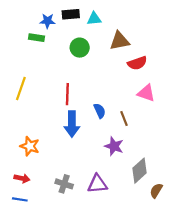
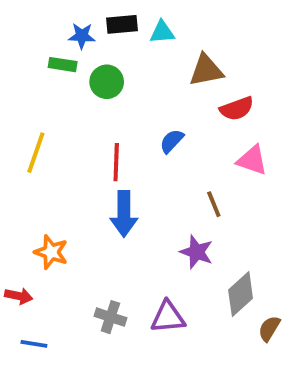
green circle: (80, 48) -> (107, 82), moved
blue semicircle: (100, 111) -> (172, 141), moved, turned -112
red arrow: (22, 178) -> (19, 296), moved

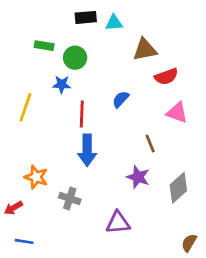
blue star: (82, 36) -> (62, 84), moved
gray diamond: (241, 294) -> (178, 188), moved
red arrow: (19, 296) -> (13, 208), turned 138
gray cross: (110, 317) -> (70, 199), moved
brown semicircle: (269, 329) -> (189, 243), moved

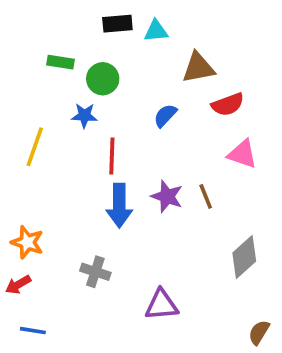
blue semicircle: (121, 99) -> (165, 116), moved
orange star: (36, 177) -> (27, 242), moved
purple star: (138, 177) -> (167, 196), moved

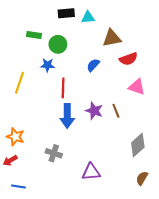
brown semicircle: (259, 332) -> (142, 178), moved

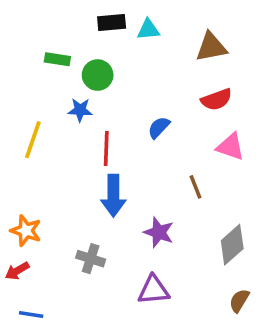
brown triangle: (112, 38) -> (211, 47), moved
blue semicircle: (93, 65) -> (159, 127), moved
purple star: (94, 111) -> (159, 232), moved

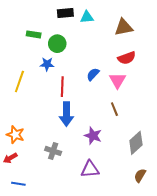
pink triangle: (230, 147) -> (118, 80), moved, turned 42

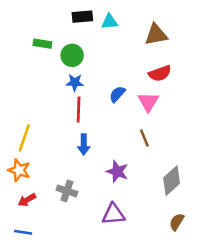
blue star: (47, 64) -> (75, 82), moved
yellow line: (19, 81) -> (24, 138), moved
blue arrow: (66, 114) -> (84, 144), size x0.7
red arrow: (10, 158) -> (27, 200), moved

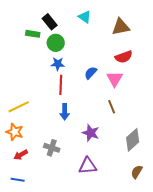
black rectangle: (82, 17) -> (50, 22), moved, turned 56
cyan triangle: (110, 22) -> (85, 17), turned 40
yellow line: (24, 138) -> (19, 107), turned 45

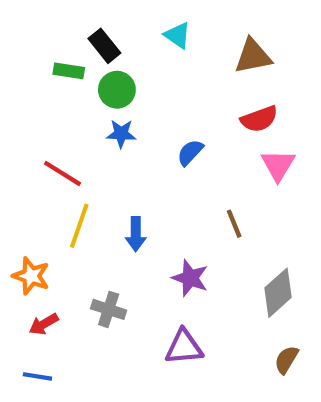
pink triangle: (115, 79) -> (278, 165), moved
red line: (61, 85) -> (63, 173), moved, turned -60
yellow line: (19, 107) -> (79, 226), moved, turned -45

